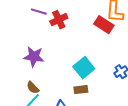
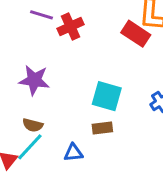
cyan square: (84, 68) -> (107, 96), turned -35
brown semicircle: (33, 88) -> (33, 125), turned -32

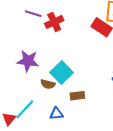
cyan square: (107, 96) -> (62, 73), moved, turned 30
brown semicircle: (33, 125) -> (48, 84), moved

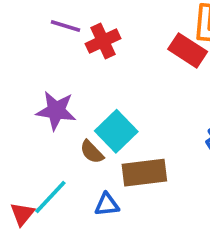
brown semicircle: (48, 84) -> (92, 152), turned 32
brown rectangle: (77, 96) -> (144, 173), size x1.6

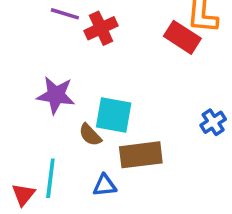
cyan square: (116, 131) -> (114, 115), turned -36
cyan line: (50, 197) -> (50, 178), turned -36

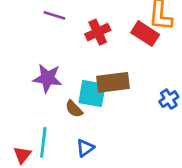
red cross: (101, 28) -> (98, 32), moved
brown rectangle: (141, 155) -> (113, 82), moved
blue triangle: (105, 185) -> (85, 148), turned -30

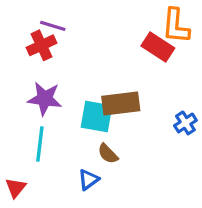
red cross: (98, 32) -> (42, 45), moved
brown semicircle: (74, 109) -> (108, 154), moved
cyan line: (43, 142) -> (40, 144), moved

